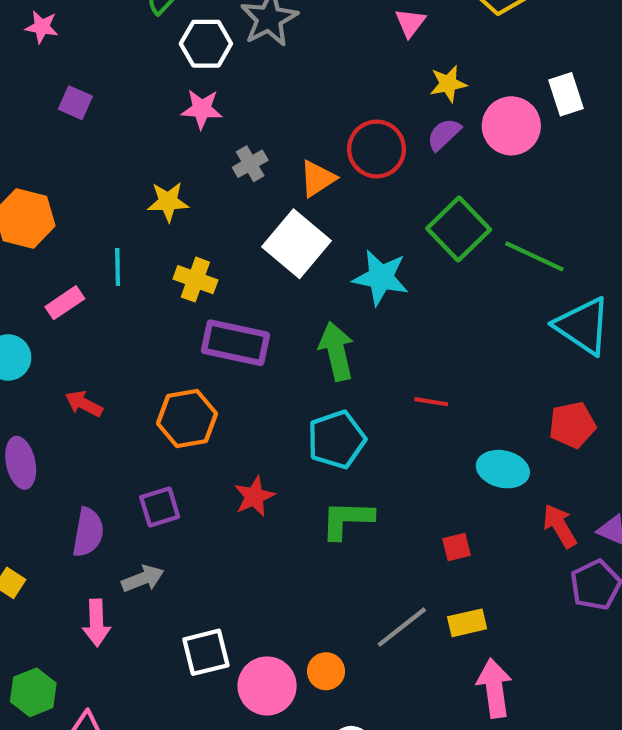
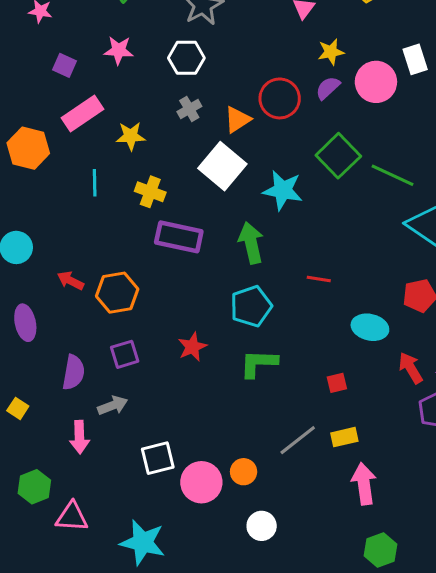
white hexagon: (206, 44) -> (186, 58), moved
pink star: (202, 109) -> (119, 50), moved
pink rectangle: (65, 303) -> (82, 114), moved, size x1.5
orange hexagon: (187, 419) -> (117, 293), moved

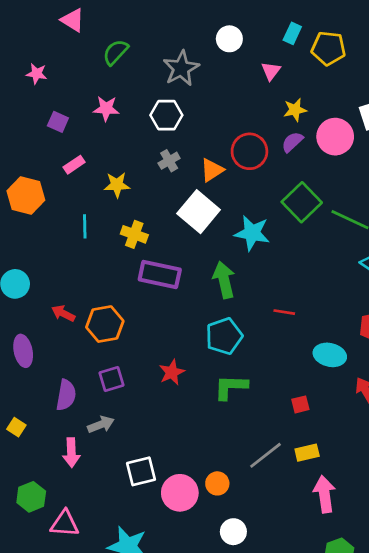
pink rectangle: (82, 114) -> (74, 165), size x0.6

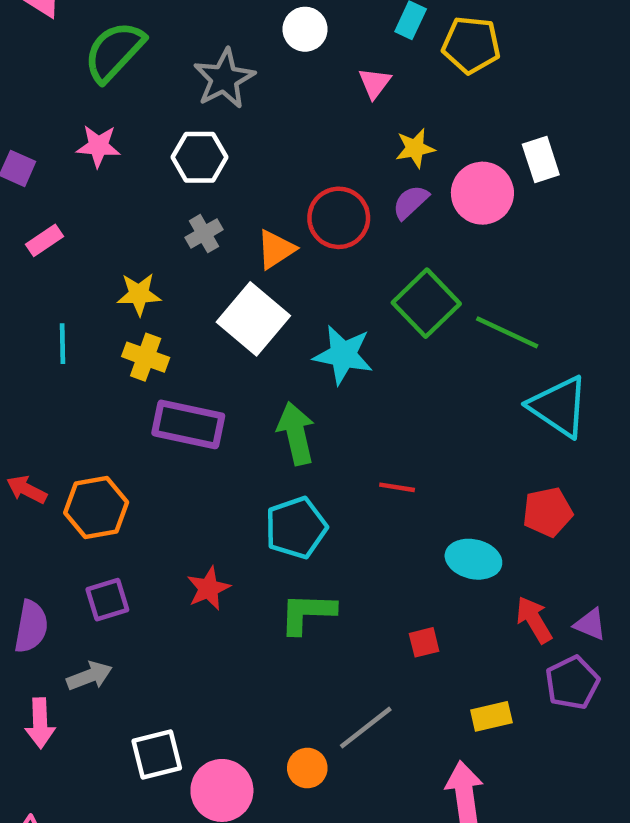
green semicircle: (116, 52) -> (114, 52), size x1.4
yellow star: (117, 185) -> (139, 294), moved
yellow rectangle: (307, 453) -> (491, 716), moved
orange circle: (217, 483) -> (307, 768), moved

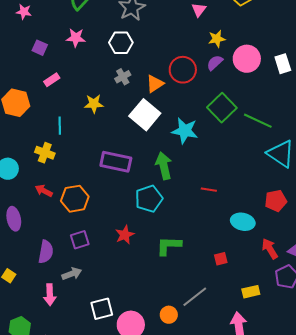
white rectangle: (541, 159) -> (283, 64), moved
yellow cross: (146, 357) -> (45, 153), moved
cyan pentagon: (296, 528) -> (149, 199), moved

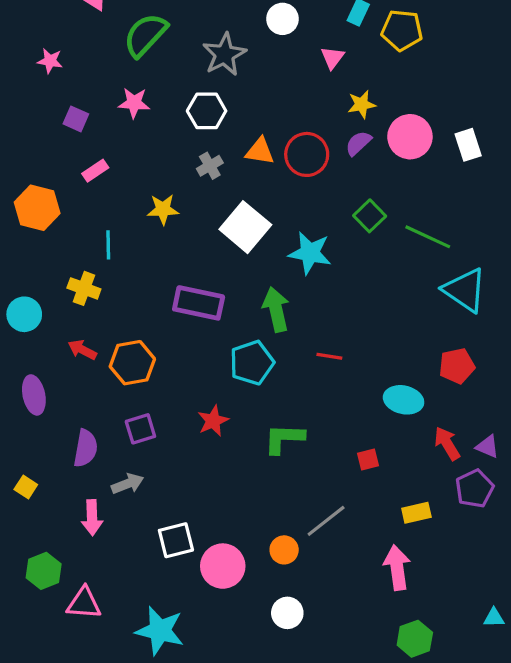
orange triangle: (155, 84) -> (260, 151), moved, turned 42
green square: (222, 108) -> (370, 216), size x0.7
red line: (209, 190) -> (329, 356), moved

